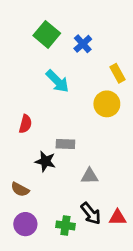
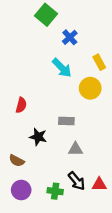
green square: (47, 34) -> (46, 15), moved
cyan arrow: (57, 81) -> (62, 68), moved
gray rectangle: (65, 144) -> (66, 121), moved

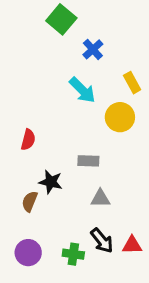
brown semicircle: (17, 161) -> (30, 201), moved, turned 84

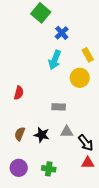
cyan arrow: (82, 90) -> (55, 60), turned 66
black star: (51, 182) -> (42, 135), moved
black arrow: (102, 241) -> (86, 143), moved

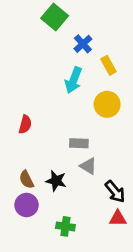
yellow rectangle: (88, 55) -> (108, 65), moved
gray triangle: (67, 132) -> (88, 166), moved, turned 32
brown semicircle: (20, 134) -> (27, 179), turned -48
purple circle: (19, 168) -> (27, 205), moved

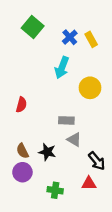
green square: (55, 17) -> (33, 27), moved
yellow rectangle: (108, 65) -> (91, 39), moved
red triangle: (118, 218) -> (89, 183), moved

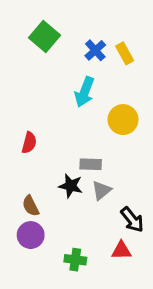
gray triangle: (74, 140) -> (101, 190), turned 49
black star: (47, 152) -> (71, 186), moved

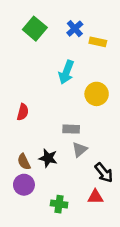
blue cross: (95, 50) -> (75, 29), moved
yellow rectangle: (125, 53) -> (98, 42), turned -49
black star: (71, 186) -> (48, 158), moved

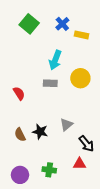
red semicircle: (23, 112) -> (19, 93), turned -48
gray rectangle: (71, 129) -> (50, 83), moved
purple circle: (24, 185) -> (20, 175), moved

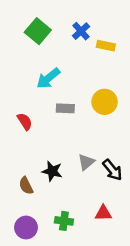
cyan arrow: (55, 60) -> (48, 78), moved, turned 30
brown semicircle: (20, 135) -> (26, 186), moved
black arrow: (86, 144) -> (112, 170), moved

